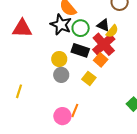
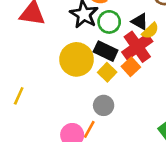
yellow circle: (59, 59) -> (77, 59), size x1.6
gray circle: (61, 75) -> (104, 105), moved
yellow square: (89, 78) -> (107, 72), moved

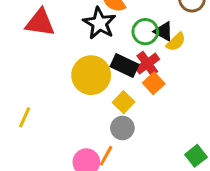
green circle: (109, 22) -> (145, 32), moved
red cross: (137, 47) -> (147, 64), moved, size x0.7
yellow square: (107, 72) -> (124, 102), moved

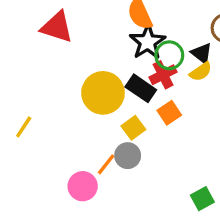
black star: (99, 23) -> (148, 42), moved
black triangle: (164, 31) -> (202, 53), moved
red cross: (147, 64) -> (163, 75), moved
orange line: (106, 156) -> (106, 164), moved

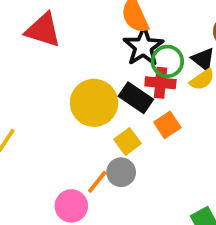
red cross: (163, 75) -> (160, 83), turned 32

